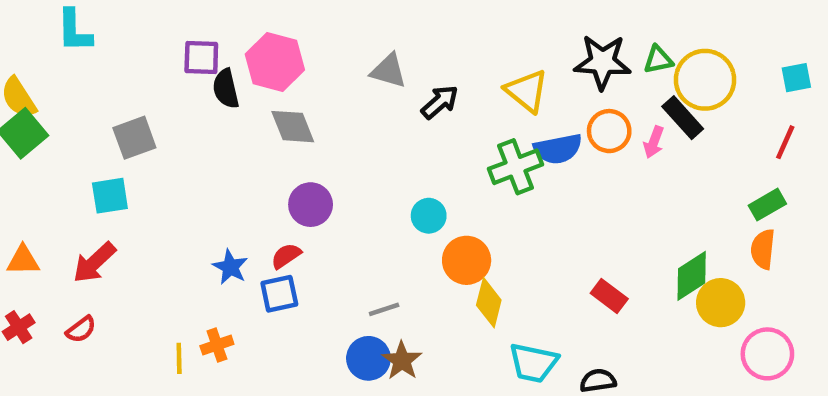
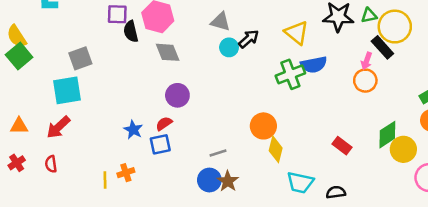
orange circle: (609, 131) -> (365, 81), moved
cyan square: (110, 196) -> (67, 90), size x1.4
cyan circle: (429, 216) -> (229, 47), moved
red semicircle: (81, 329) -> (51, 164), turned 119

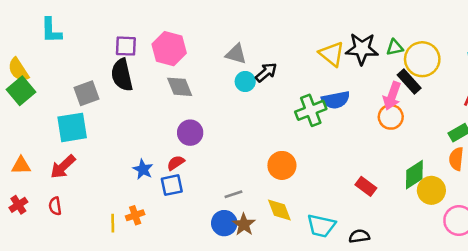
black semicircle: (131, 31) -> (122, 75), moved, size x1.4
yellow triangle: (297, 33) -> (332, 54), moved
pink arrow: (367, 61) -> (392, 96), size x1.5
yellow diamond: (276, 149) -> (279, 210), moved, turned -35

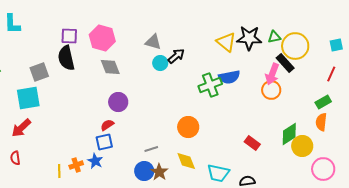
blue star: (143, 169) -> (95, 161), moved

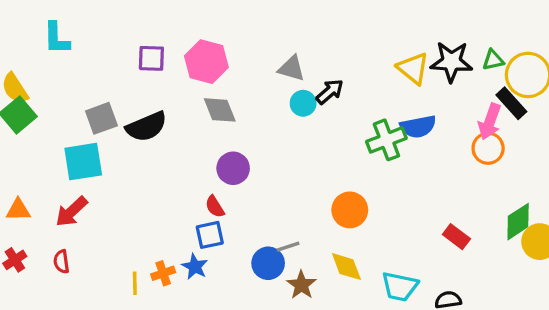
black semicircle: (66, 58) -> (146, 127), moved, turned -100
red semicircle: (107, 125) -> (215, 207), turned -88
blue circle: (144, 171) -> (268, 263), moved

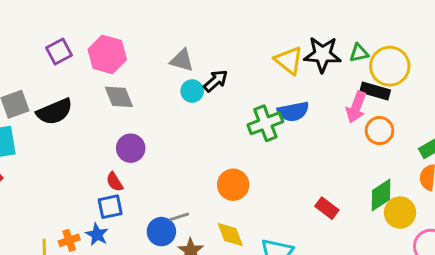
purple square: (151, 58) -> (59, 52), turned -30
black rectangle: (511, 103) -> (375, 91), turned -32
orange circle: (488, 148) -> (380, 131), moved

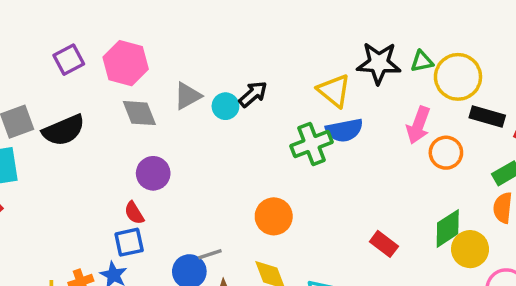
gray triangle: (182, 60) -> (188, 96), moved, turned -45
yellow triangle: (289, 60) -> (334, 91), moved
black rectangle: (375, 91) -> (487, 116), moved

